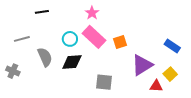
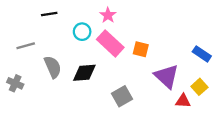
cyan circle: (70, 39) -> (82, 32), moved
orange square: (120, 42) -> (141, 49), turned 32
purple triangle: (142, 65) -> (167, 76), turned -45
gray square: (104, 82) -> (122, 96), turned -36

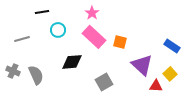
cyan circle: (82, 32) -> (58, 30), moved
gray semicircle: (53, 67) -> (36, 75), moved

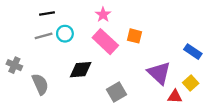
gray line: (22, 39) -> (44, 36), moved
orange square: (120, 42) -> (134, 36), moved
gray cross: (13, 71) -> (14, 65), moved

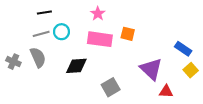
pink rectangle: (105, 42) -> (100, 39), turned -35
yellow square: (191, 83) -> (191, 70), moved
gray semicircle: (40, 84) -> (38, 57), moved

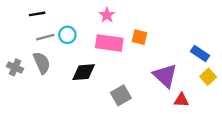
black line: (44, 12) -> (37, 14), moved

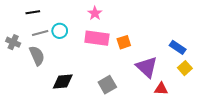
orange square: (140, 37) -> (124, 42), moved, turned -32
gray cross: (15, 67) -> (13, 42), moved
black diamond: (84, 72) -> (63, 82), moved

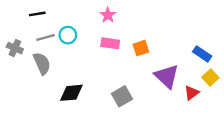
pink rectangle: (97, 38) -> (110, 43), size x0.7
red triangle: (161, 89) -> (192, 93), moved, turned -40

